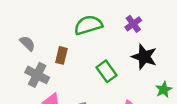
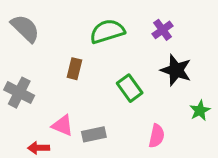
gray semicircle: (27, 43) -> (25, 28), moved, size x1.5
gray cross: (37, 75) -> (19, 93), moved

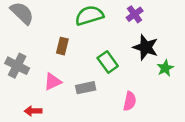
green star: (200, 110) -> (165, 68), moved
pink triangle: (63, 125) -> (53, 82), moved, turned -48
gray rectangle: (94, 134) -> (86, 88), moved

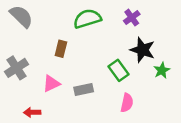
green rectangle: (108, 62) -> (119, 70), moved
gray cross: (17, 66) -> (17, 68), turned 30

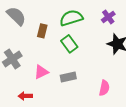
brown rectangle: (61, 49) -> (42, 31), moved
green rectangle: (119, 70) -> (69, 44), moved

